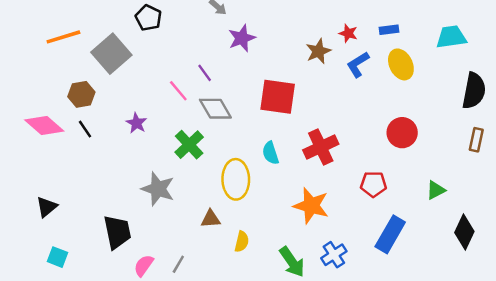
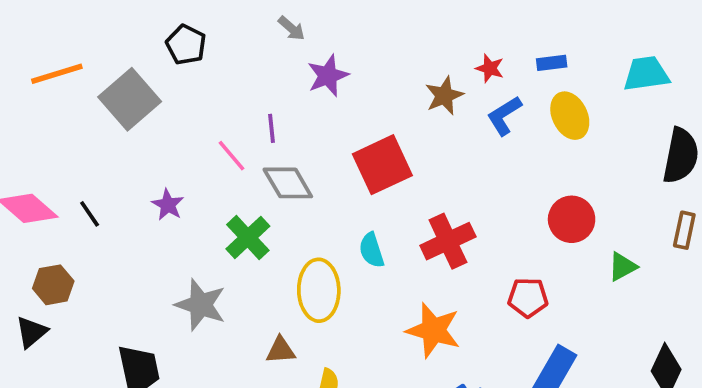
purple line: (205, 73) -> (272, 128), turned 30
brown hexagon: (81, 94) -> (53, 285), moved
red square: (278, 97) -> (382, 165), turned -33
green triangle: (436, 190) -> (623, 267), moved

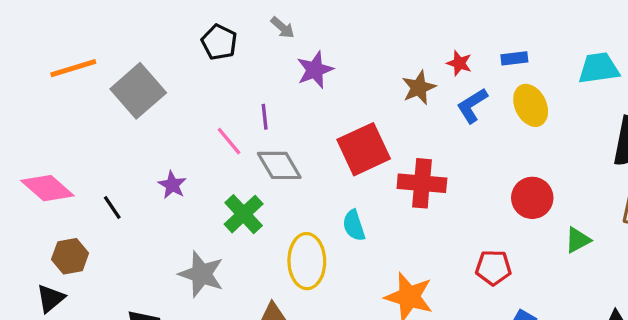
black pentagon: (186, 45) -> (219, 42), moved
black line: (90, 214) -> (112, 208), moved
red cross: (448, 241) -> (422, 183), moved, turned 30

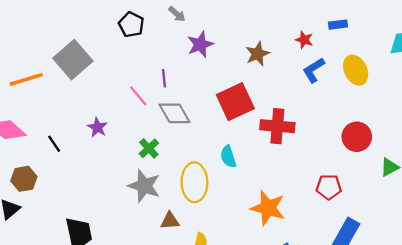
blue rectangle: (514, 58) -> (338, 25), moved
orange line: (73, 68) -> (26, 79), moved
brown star: (419, 88) -> (257, 54), moved
green cross: (244, 214) -> (149, 148), size x0.7
gray star: (201, 274) -> (144, 186), moved

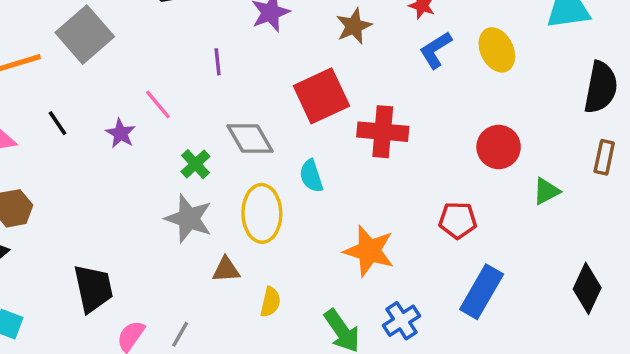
pink line: (138, 96) -> (158, 104), moved
gray diamond: (175, 113) -> (250, 138), moved
black line: (54, 144) -> (58, 123), moved

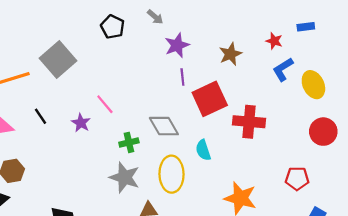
yellow ellipse: (497, 50) -> (313, 85), moved
purple line: (218, 62) -> (182, 77), moved
green cross: (195, 164) -> (129, 142), turned 30

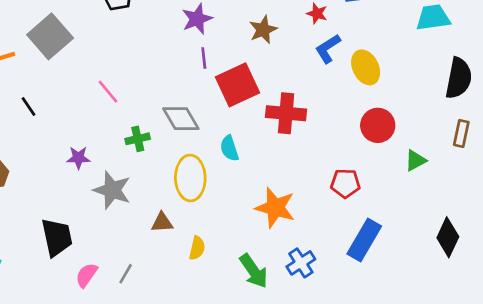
purple star: (81, 123) -> (78, 158), moved, turned -30
gray star: (125, 177) -> (112, 190), moved

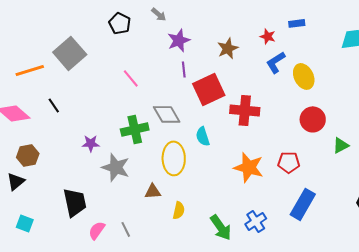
pink line: (108, 92) -> (131, 78), moved
green cross: (138, 139) -> (135, 129), size x1.5
orange star: (275, 208) -> (249, 167), moved
gray line: (126, 274) -> (126, 229), turned -56

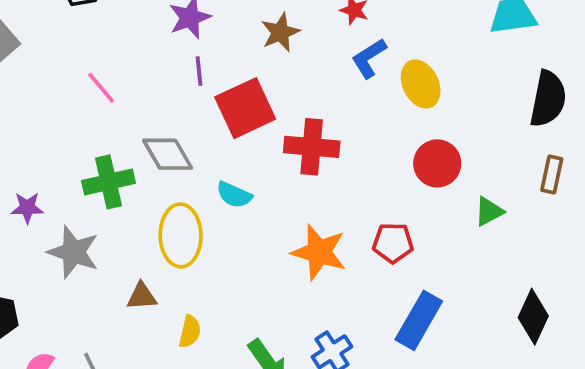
cyan semicircle: (203, 136) -> (234, 195), turned -48

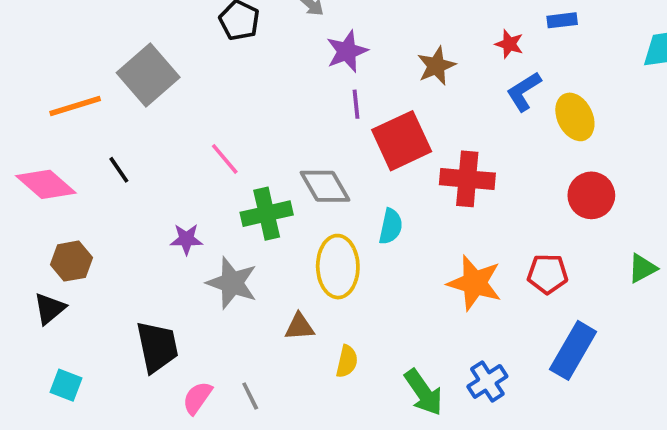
pink line: (101, 88) -> (225, 159), moved
cyan semicircle: (234, 195) -> (391, 226), turned -102
green triangle: (489, 211) -> (642, 268), moved

